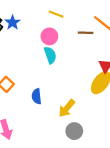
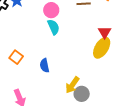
yellow arrow: (67, 108) -> (72, 85), moved

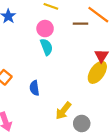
gray circle: (82, 94) -> (82, 123), moved

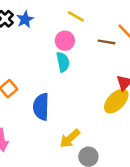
blue semicircle: (34, 88) -> (41, 107), size x1.5

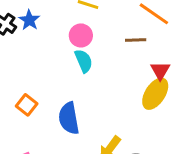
brown line: (106, 42) -> (136, 40), moved

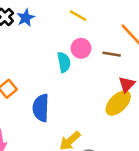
pink circle: (81, 35) -> (81, 48), moved

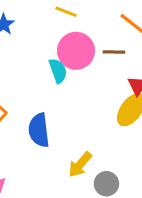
pink circle: (81, 48) -> (76, 51), size x1.5

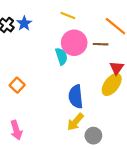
blue semicircle: (39, 130) -> (76, 97), moved

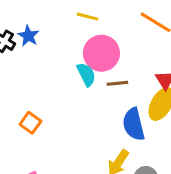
brown line: (101, 44) -> (117, 83), moved
blue semicircle: (76, 97) -> (134, 124), moved

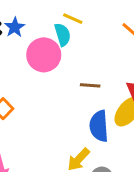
pink circle: (101, 53) -> (44, 55), moved
cyan semicircle: (86, 74) -> (63, 35), moved

